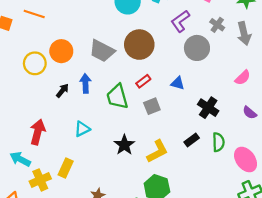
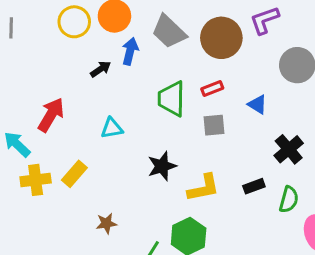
purple L-shape: (180, 21) -> (265, 20), moved
blue arrow: (85, 83) -> (130, 51), moved

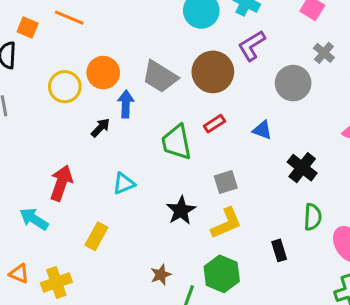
gray square: (214, 125) -> (226, 182), moved
yellow cross: (36, 180) -> (56, 283), moved
black rectangle: (254, 186) -> (279, 250), moved, turned -75
brown star: (106, 223) -> (161, 275), moved

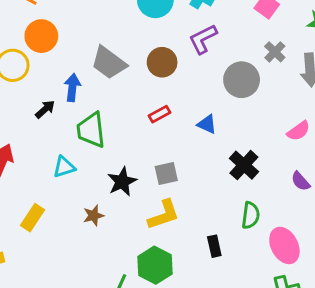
brown circle: (213, 72) -> (162, 62), size x0.7
orange circle: (103, 73) -> (41, 36), moved
green trapezoid: (176, 142) -> (91, 130), moved
black star: (181, 210) -> (122, 182), moved
brown star: (161, 275) -> (94, 215), moved

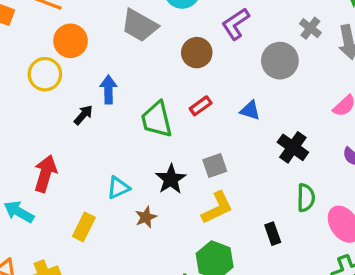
gray trapezoid: (109, 63) -> (140, 25), moved
green trapezoid: (91, 130) -> (157, 119), moved
cyan triangle: (64, 167) -> (118, 188), moved

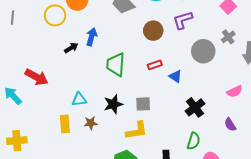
red rectangle: (201, 106) -> (155, 65), moved
red arrow: (45, 174) -> (37, 77), turned 85
yellow rectangle: (84, 227) -> (65, 124), moved, turned -48

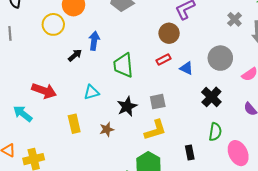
brown circle: (153, 31) -> (169, 33), moved
gray circle: (203, 51) -> (220, 58), moved
cyan triangle: (79, 100) -> (91, 92), moved
yellow rectangle: (65, 124) -> (74, 124), moved

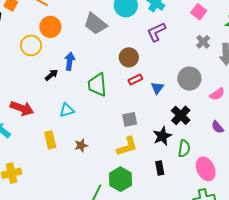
brown circle: (169, 33) -> (129, 57), moved
blue triangle: (186, 68) -> (157, 88), turned 40
black star: (127, 106) -> (162, 136), moved

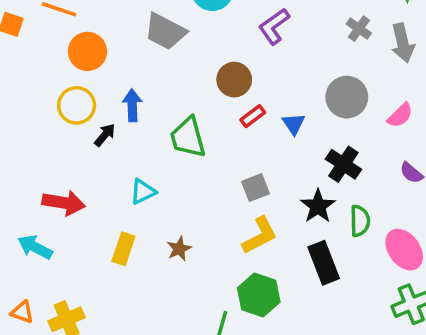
yellow circle: (31, 45) -> (77, 105), moved
yellow rectangle: (50, 140) -> (123, 249), turned 42
black rectangle: (160, 168) -> (324, 263), size x1.6

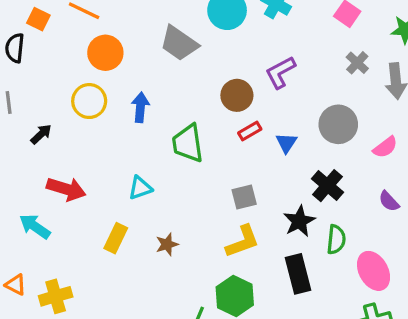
purple L-shape: (274, 26) -> (280, 72), moved
black arrow: (105, 135) -> (41, 134), moved

